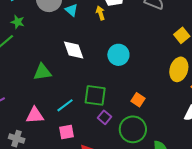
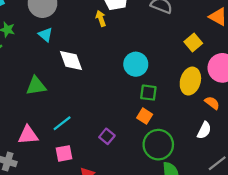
cyan triangle: (71, 10) -> (45, 35), moved
cyan circle: (118, 55) -> (136, 64), moved
green square: (95, 95) -> (148, 93), moved, size x0.7
green circle: (133, 129) -> (158, 145), moved

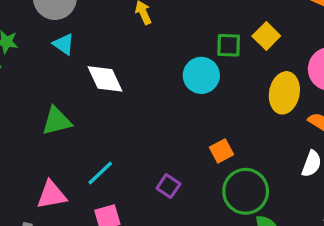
yellow square: (193, 43) -> (266, 36), moved
green square: (148, 93) -> (229, 45), moved
orange square: (145, 116) -> (221, 151), turned 35

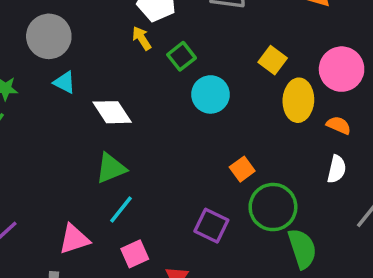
yellow square: (266, 36) -> (273, 60), moved
green square: (229, 45) -> (181, 56), moved, turned -32
green triangle: (57, 121) -> (111, 168), moved
purple square: (168, 186) -> (211, 226), moved, size x1.4

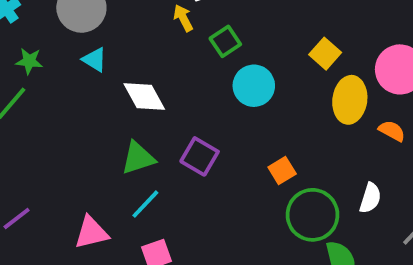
white semicircle: (337, 169) -> (370, 198), moved
purple square: (211, 226) -> (200, 156), moved

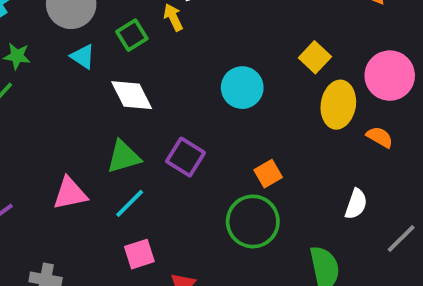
green square: (225, 41) -> (132, 35), moved
green circle: (312, 215) -> (253, 221), moved
pink triangle: (91, 233) -> (70, 193), moved

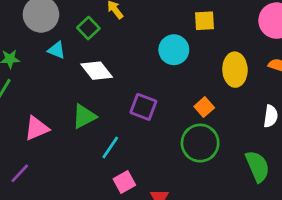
yellow square: (315, 57) -> (205, 21), moved, turned -35
yellow ellipse: (338, 105) -> (235, 70), moved
green triangle: (124, 157) -> (84, 116), moved
pink triangle: (70, 193) -> (37, 128), moved

